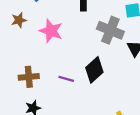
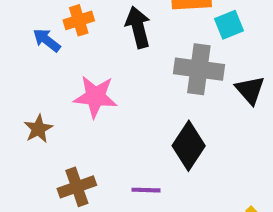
brown star: (19, 20) -> (38, 129), moved
purple line: (66, 79) -> (146, 190), moved

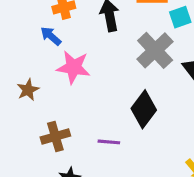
blue arrow: (47, 40) -> (51, 36), moved
gray cross: (199, 69) -> (155, 50), turned 36

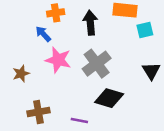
gray cross: (155, 50) -> (97, 64), moved
black diamond: (144, 109) -> (109, 98), turned 64

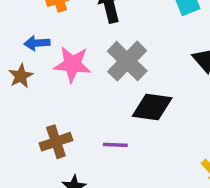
blue arrow: (43, 34) -> (37, 43), moved, turned -42
brown star: (21, 74) -> (21, 76), moved

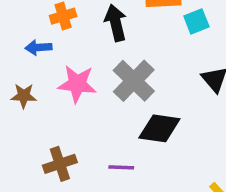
blue arrow: (37, 43) -> (38, 47), moved
brown star: (21, 76) -> (24, 96), turned 30

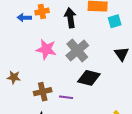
blue arrow: (38, 47) -> (24, 18), moved
brown star: (24, 96) -> (14, 77), moved
brown cross: (60, 164) -> (43, 92), moved

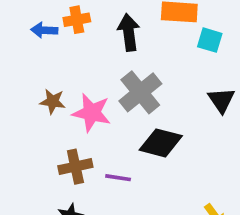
cyan square: (115, 21) -> (210, 40), turned 32
pink star: (46, 49) -> (92, 113), moved
brown star: (14, 77) -> (53, 101), moved

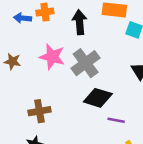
brown star: (53, 101) -> (12, 61), moved
pink star: (92, 113) -> (52, 57), moved
purple line: (118, 178) -> (116, 120), moved

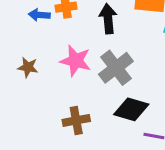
brown cross: (39, 111) -> (76, 120), moved

